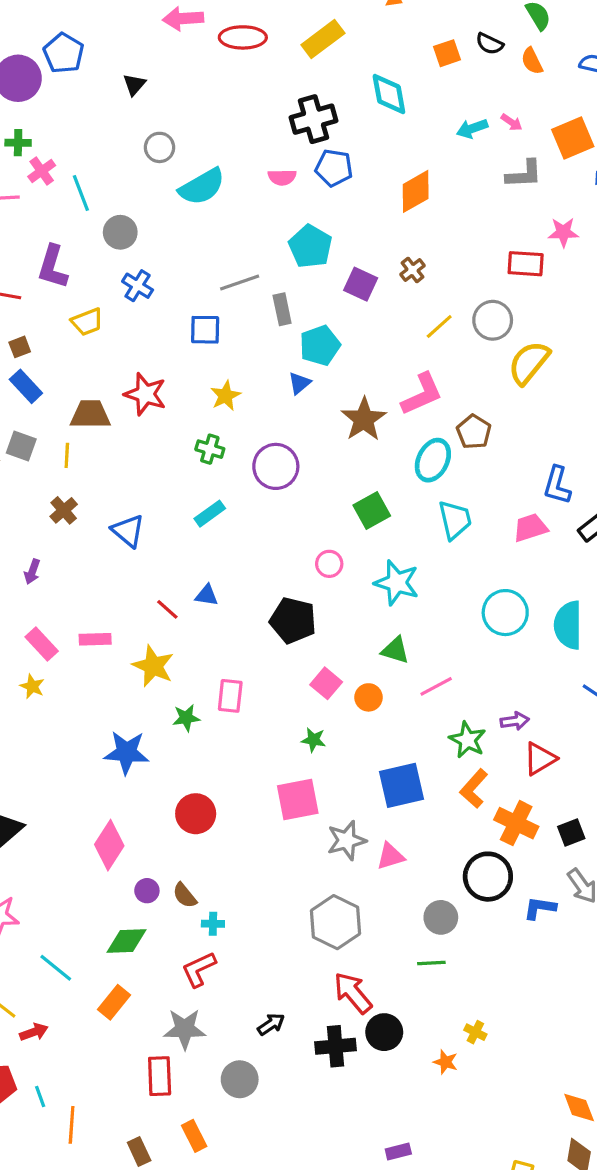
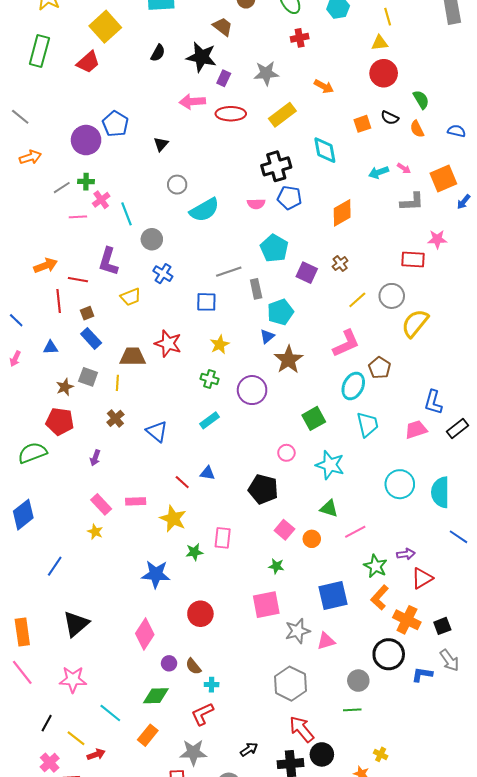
brown star: (364, 419) -> (288, 360), moved

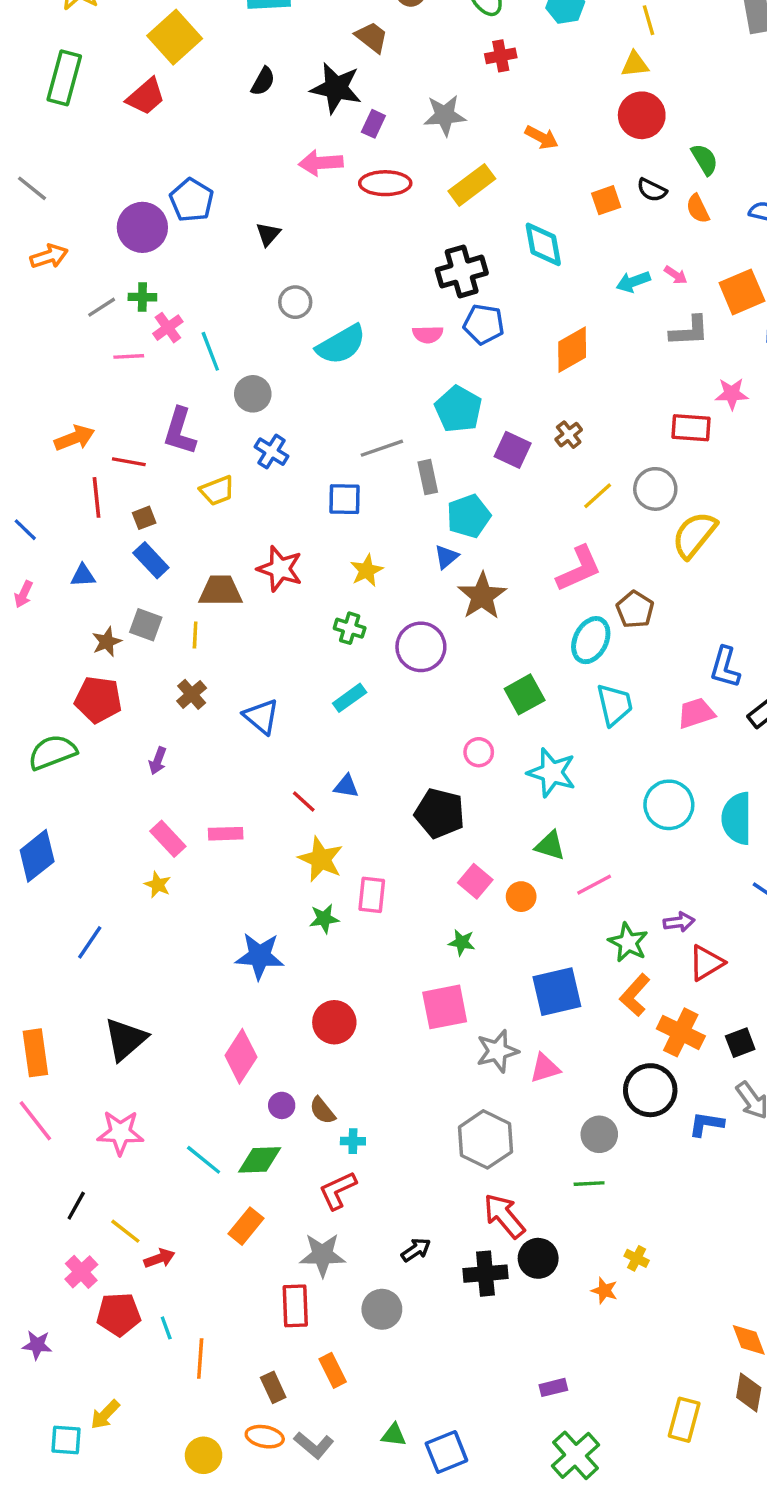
yellow star: (173, 519) -> (321, 859), moved
cyan line: (110, 713) -> (204, 1160), moved

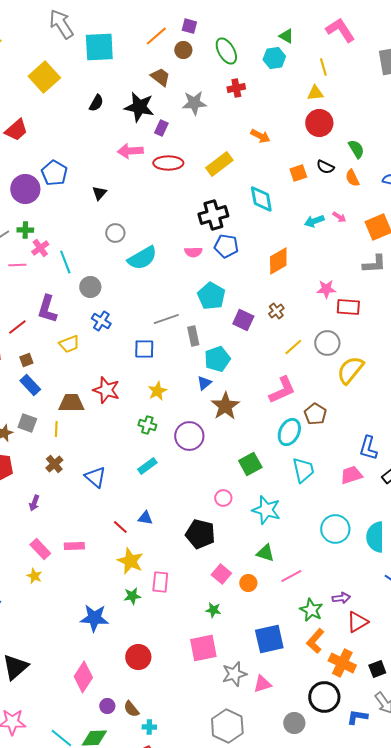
red trapezoid: (146, 97) -> (16, 130), moved
gray star: (445, 115) -> (194, 103), moved
gray L-shape: (689, 331) -> (374, 264), moved
pink star: (732, 394) -> (326, 289), moved
red line: (129, 462) -> (17, 327), turned -48

